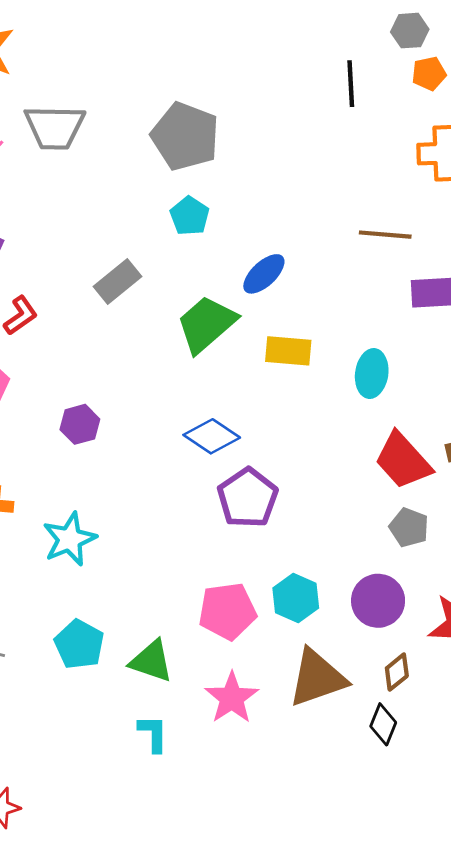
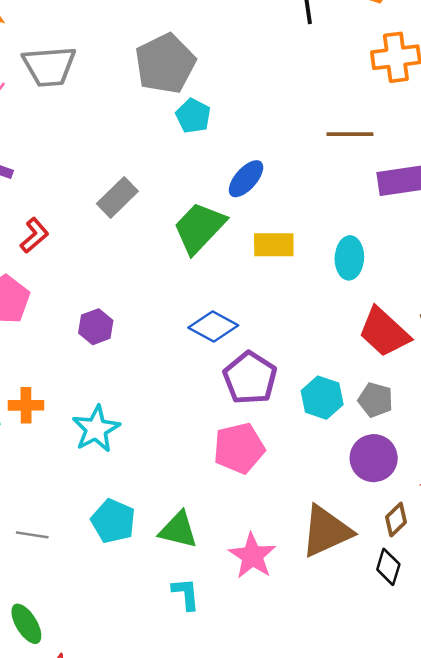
gray pentagon: (185, 136) -> (165, 64), turned 30
cyan pentagon: (190, 216) -> (193, 116), moved
gray pentagon: (409, 527) -> (375, 400), moved
cyan hexagon: (296, 598) -> (322, 398), moved
pink pentagon: (227, 611) -> (239, 448), moved

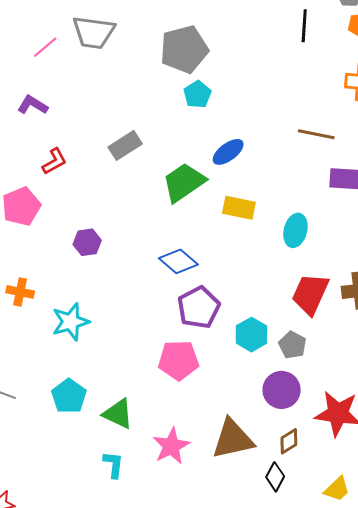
red trapezoid: (384, 332) -> (310, 294), turned 60

